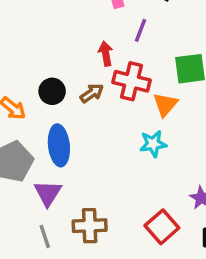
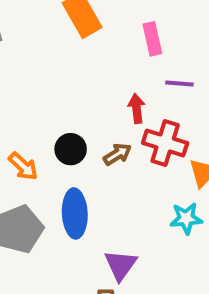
purple line: (141, 30) -> (179, 84), turned 70
purple triangle: (48, 193) -> (120, 265), moved

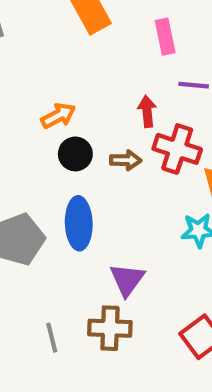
brown arrow: (117, 154) -> (126, 160), turned 32
orange arrow: (23, 166) -> (58, 116), moved, turned -72

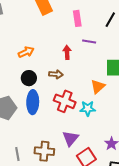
red cross: (177, 149) -> (65, 101), moved
black circle: (75, 154) -> (29, 78), moved
purple triangle: (127, 280) -> (70, 138), moved

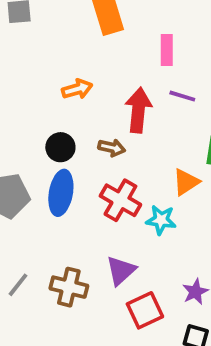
orange arrow: (26, 52) -> (77, 89), moved
red arrow: (67, 52) -> (138, 110), size x1.6
gray line: (17, 154) -> (18, 285), turned 40

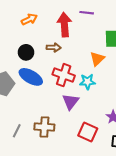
blue ellipse: (61, 193) -> (31, 77), turned -60
purple triangle: (121, 271) -> (70, 102), moved
red square: (145, 310) -> (88, 132), turned -30

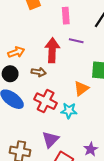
orange arrow: (29, 19) -> (16, 52), moved
purple triangle: (70, 102) -> (51, 139), moved

